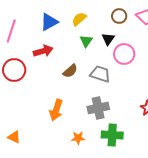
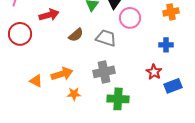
orange arrow: (56, 110) -> (62, 74), turned -125
orange triangle: (14, 137) -> (36, 81), moved
orange star: (78, 138) -> (74, 94), moved

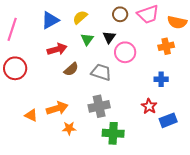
red arrow: (49, 15) -> (57, 49), moved

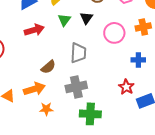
pink circle: (125, 52) -> (114, 33), moved
brown semicircle: (71, 69) -> (48, 67), moved
gray trapezoid: (101, 72) -> (78, 53), turned 75

